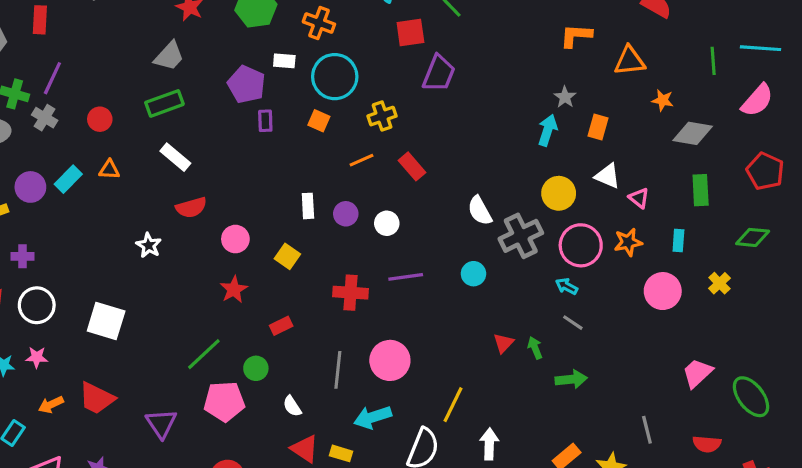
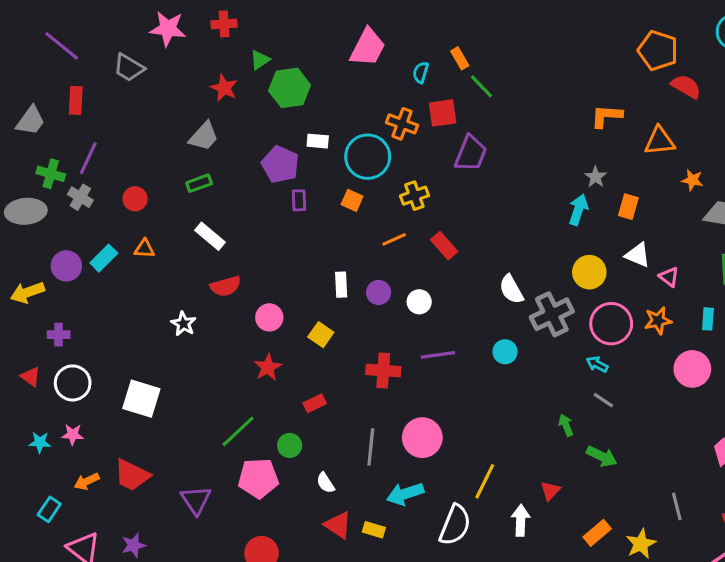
orange cross: (319, 23) -> (402, 124), moved
green rectangle: (164, 103) -> (199, 183), size x0.7
red triangle: (503, 343) -> (550, 491), moved
green arrow: (571, 379) -> (602, 456), turned 32

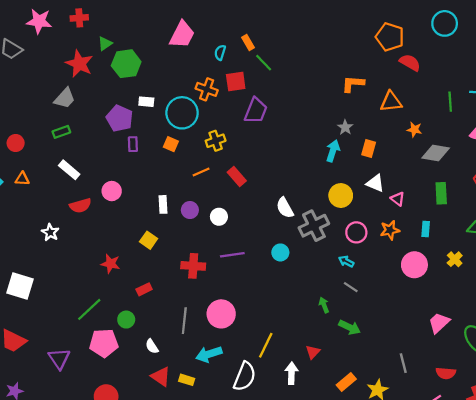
red star: (224, 88) -> (79, 64), size x1.4
pink circle: (269, 317) -> (112, 191), moved
pink circle: (611, 324) -> (356, 232), size x0.7
red star: (268, 367) -> (111, 264), turned -30

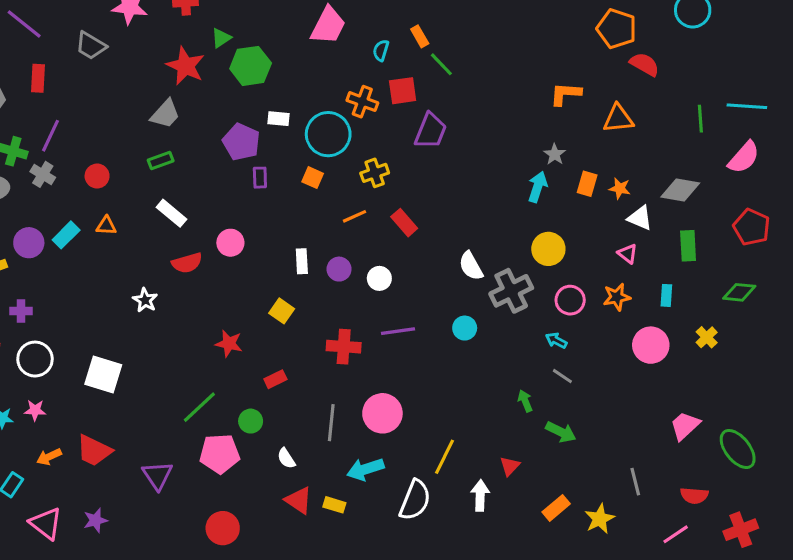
orange star: (414, 130) -> (620, 188), moved
white triangle: (375, 183) -> (640, 218), moved

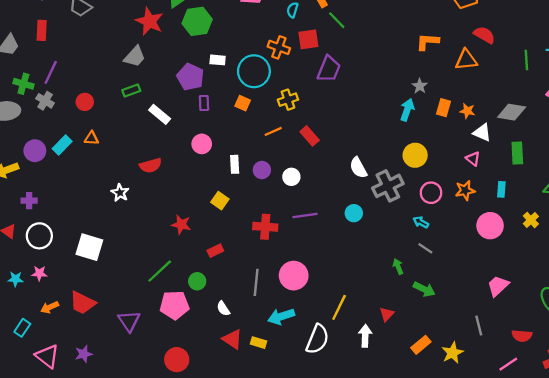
red semicircle: (645, 64) -> (484, 35), moved
white rectangle: (171, 213) -> (160, 114), moved
pink circle: (230, 243) -> (202, 144), moved
pink trapezoid: (685, 426) -> (498, 286), moved

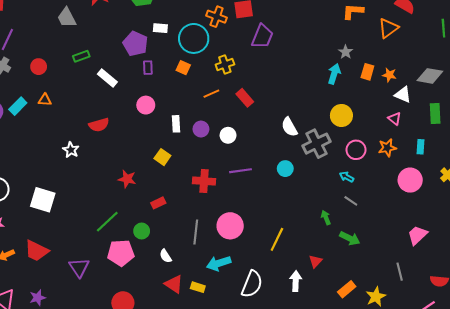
gray trapezoid: (135, 56) -> (67, 18), moved, turned 110
orange triangle: (466, 60) -> (388, 28), turned -30
yellow line: (339, 307) -> (277, 239), moved

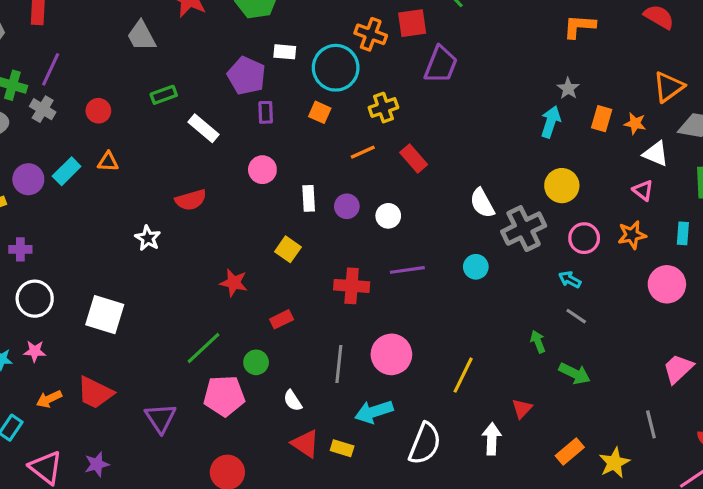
orange triangle: (388, 28) -> (669, 87), moved

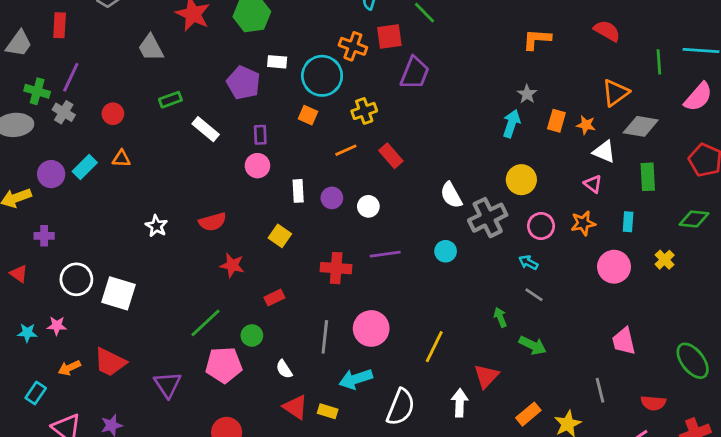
purple rectangle: (266, 112) -> (260, 135), moved
red semicircle: (191, 200) -> (213, 222), moved
white circle: (35, 299) -> (76, 279), moved
pink trapezoid: (678, 369) -> (624, 341), turned -60
red triangle: (522, 409) -> (486, 376), size x1.4

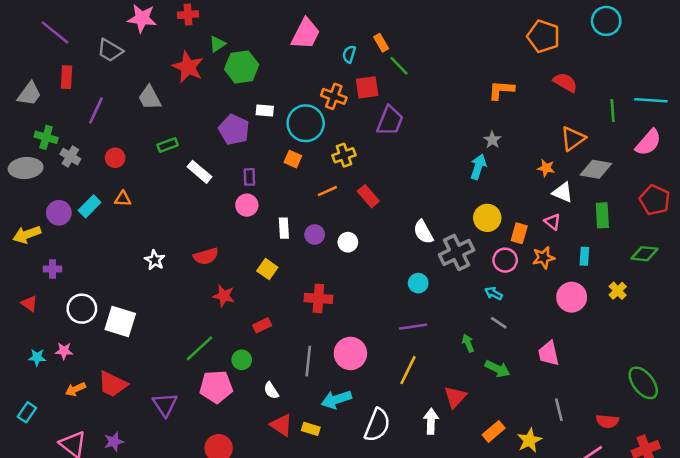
purple line: (71, 77) -> (96, 110), moved
orange rectangle: (556, 121) -> (519, 233), moved
purple line: (385, 254) -> (413, 327), moved
pink trapezoid: (624, 341) -> (549, 353), moved
cyan rectangle: (36, 393) -> (27, 412), moved

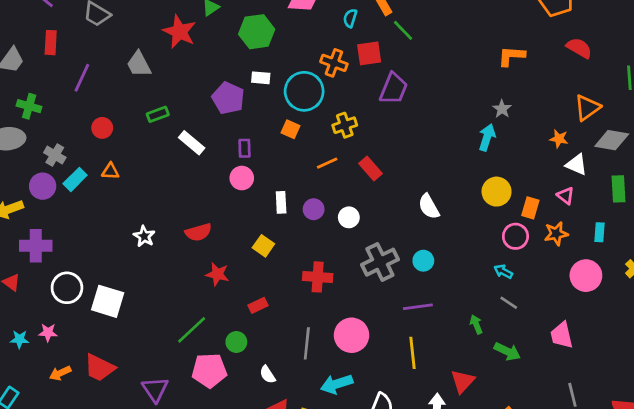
green hexagon: (242, 67) -> (257, 32), moved
gray cross: (70, 157) -> (55, 155), moved
gray cross: (457, 252) -> (380, 262), moved
purple cross: (52, 269) -> (36, 246), size x1.6
yellow line: (408, 370) -> (413, 353), turned -32

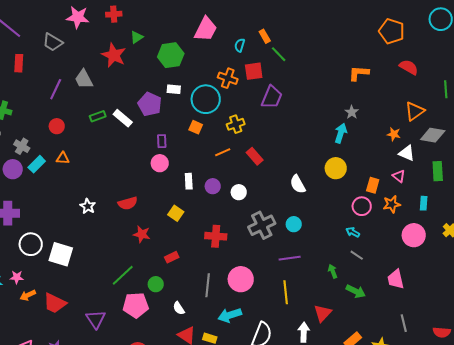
purple line: (82, 78) -> (56, 89), moved
white rectangle: (192, 143) -> (123, 118), moved
yellow circle: (497, 192) -> (336, 168), moved
orange arrow: (60, 373) -> (28, 295), moved

